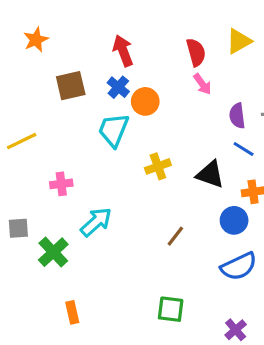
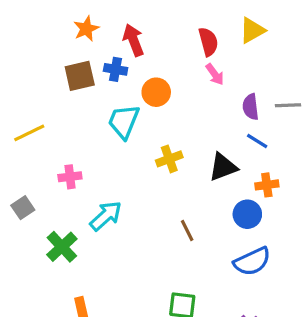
orange star: (36, 40) -> (86, 29), moved
blue cross: (118, 87) -> (116, 69), moved, turned -30
black triangle: (210, 174) -> (223, 167), turned -40
gray square: (18, 228) -> (23, 208), moved, turned -30
brown line: (175, 236) -> (187, 230), turned -65

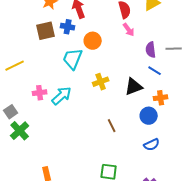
cyan arrow: (106, 216) -> (62, 96), moved
green cross: (62, 247) -> (20, 131), moved
blue semicircle: (252, 261) -> (152, 145), size x0.7

